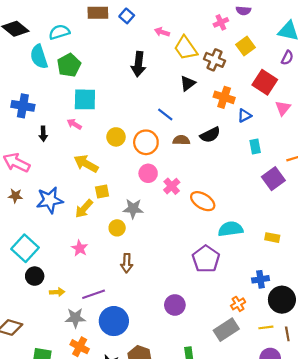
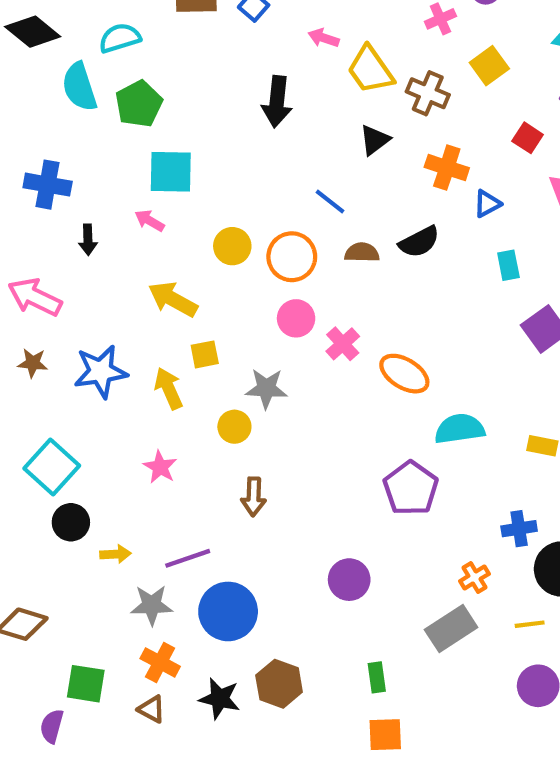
red square: (265, 82) -> (528, 138), size x0.6
yellow arrow: (84, 209) -> (169, 388), turned 114

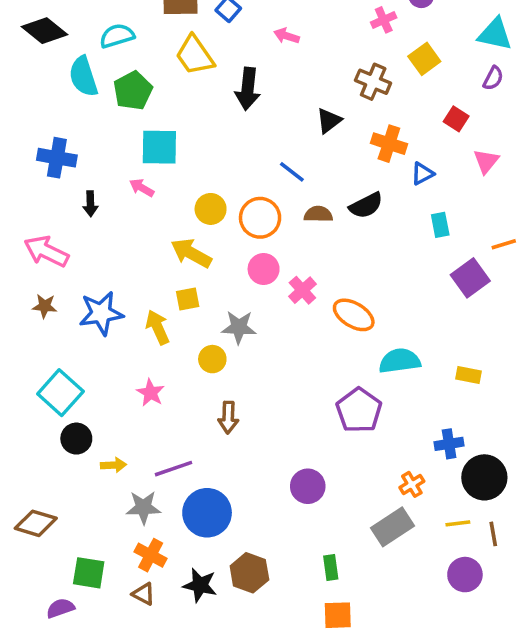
yellow trapezoid: (370, 70) -> (195, 55), moved
yellow arrow: (173, 299) -> (191, 253), moved
purple semicircle: (52, 726) -> (60, 608), turned 56

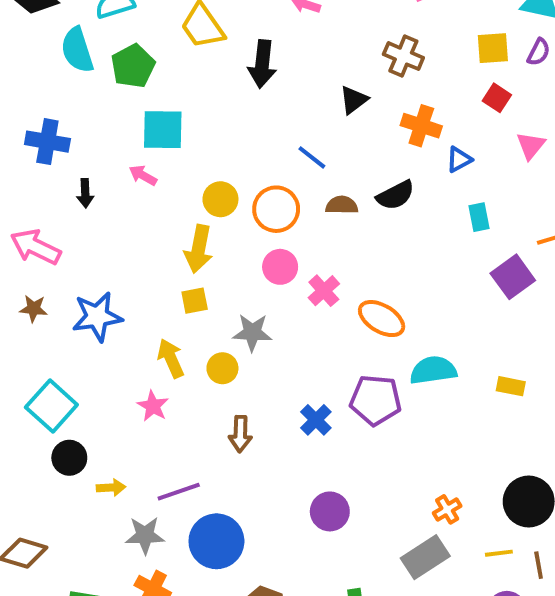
yellow square: (424, 59) -> (493, 48), moved, turned 32
yellow arrow: (191, 253) -> (199, 249), turned -108
yellow arrow: (158, 327) -> (171, 358), moved
purple pentagon: (359, 410) -> (376, 400), moved, turned -30
blue cross: (449, 444) -> (316, 420), moved, turned -36

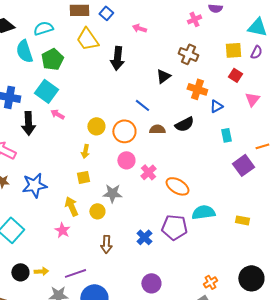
cyan square: (163, 130) -> (46, 91), moved, turned 35
black arrow: (85, 193) -> (28, 123), size x1.6
yellow arrow: (199, 249) -> (85, 151), size x0.6
black circle: (69, 458) -> (20, 272), moved

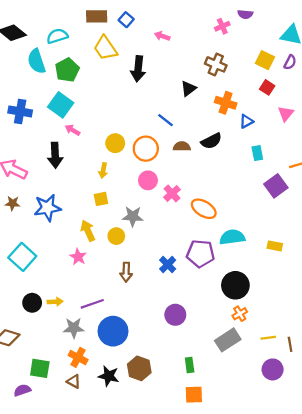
yellow square: (233, 50) -> (265, 60), turned 30
black arrow: (28, 123) -> (55, 155), moved
black circle: (251, 278) -> (235, 285), moved

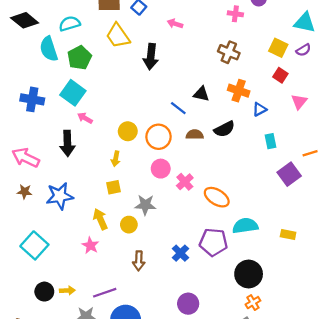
pink cross: (222, 26) -> (235, 14), turned 32
purple semicircle: (290, 62) -> (303, 50), turned 32
black triangle: (188, 89) -> (201, 94), moved, turned 49

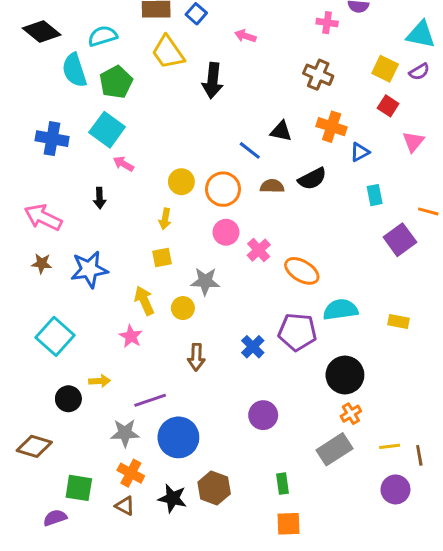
black arrow: (67, 143) -> (100, 198), size x0.6
orange line: (310, 153) -> (428, 211), turned 32
yellow arrow: (67, 290) -> (100, 381), moved

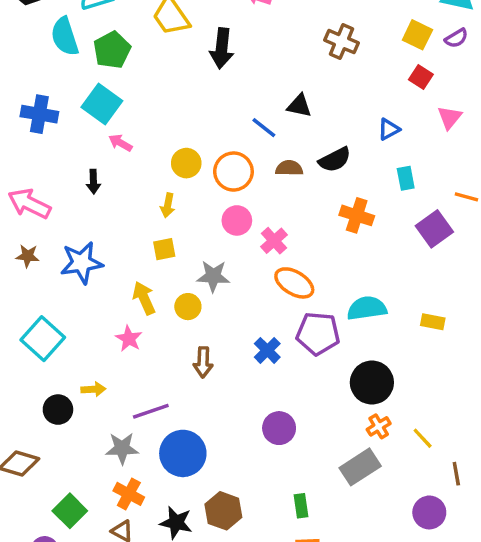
orange cross: (332, 127) -> (357, 215), moved
orange ellipse: (302, 271) -> (294, 283), moved
yellow line: (390, 446) -> (423, 438), moved, turned 54
green square: (79, 488) -> (70, 511), turned 36

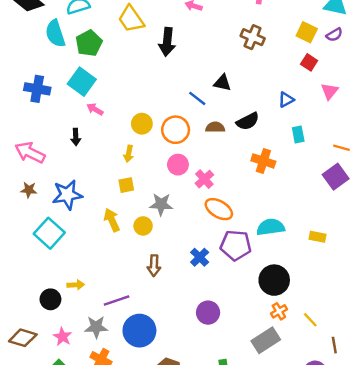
purple square: (434, 229) -> (336, 177), moved
cyan square: (43, 339) -> (49, 233), moved
pink star: (129, 339) -> (62, 337), moved

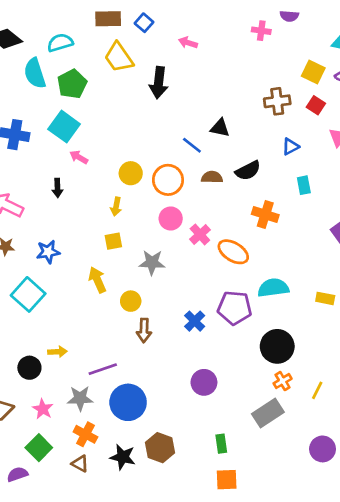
brown cross: (253, 37) -> (277, 101), moved, turned -30
blue star: (67, 195) -> (48, 252), size x0.7
orange ellipse: (219, 209) -> (233, 252), moved
yellow circle: (143, 226) -> (131, 301), moved
yellow line: (310, 320) -> (317, 390), turned 70

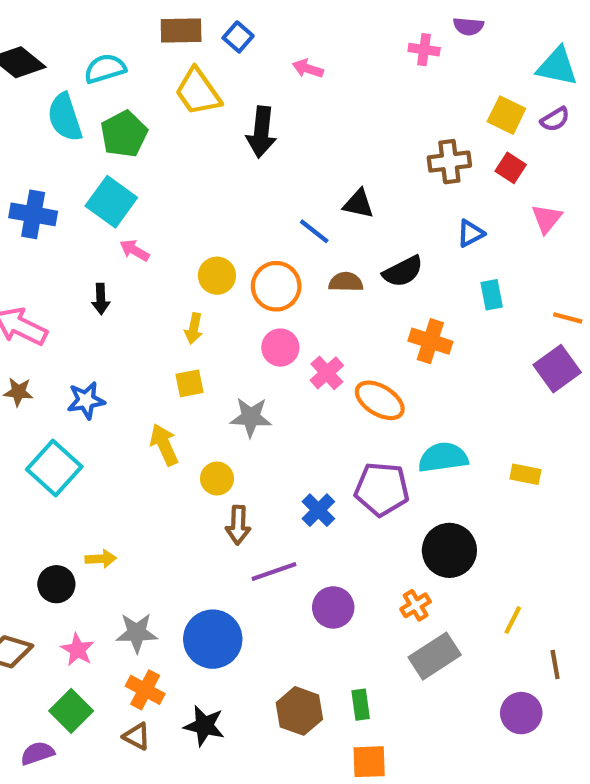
purple line: (103, 369) -> (274, 571), moved
orange cross: (283, 381) -> (416, 605), moved
brown hexagon: (160, 448) -> (299, 711), moved

